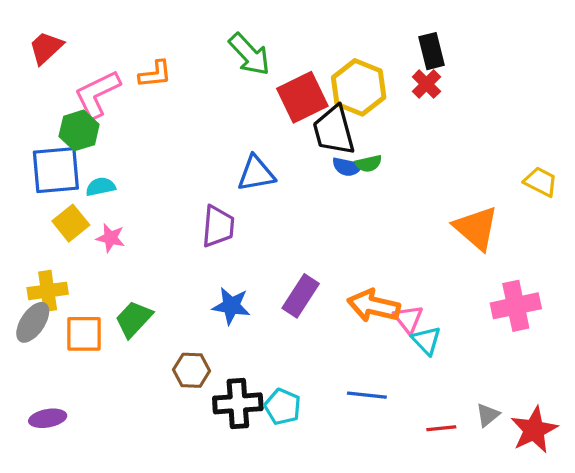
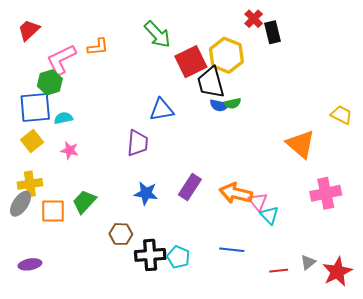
red cross: (426, 84) -> (254, 19), moved
yellow square: (71, 223) -> (32, 141), moved

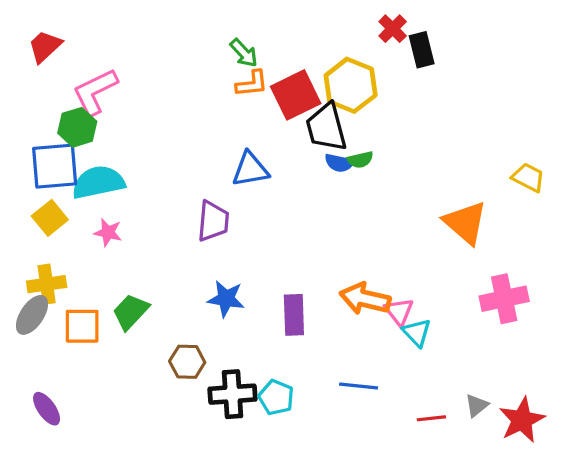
green arrow: (157, 34) -> (244, 53), size x0.7
orange L-shape: (98, 47) -> (252, 84), moved
cyan semicircle: (63, 118) -> (98, 182), size x1.8
purple rectangle: (190, 187) -> (294, 315), moved, turned -35
purple ellipse: (30, 264) -> (47, 409), turned 65

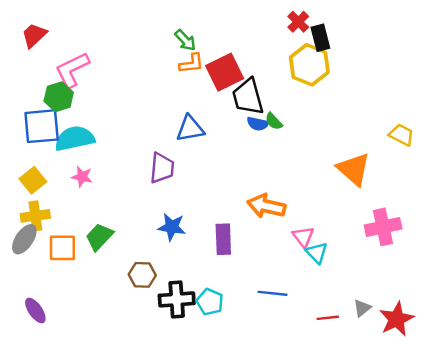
yellow hexagon: (351, 85) -> (309, 65), moved
green semicircle: (360, 160) -> (274, 121), turned 60
yellow square: (50, 218) -> (33, 180), moved
orange arrow: (365, 299) -> (266, 206), moved

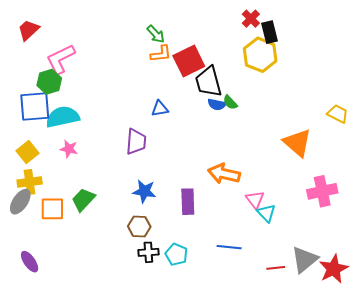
blue triangle: (190, 129) -> (160, 109), size x0.7
brown hexagon: (142, 275) -> (139, 226), moved
black cross: (177, 299) -> (148, 252), size x0.7
gray triangle: (362, 308) -> (305, 260), size x1.8

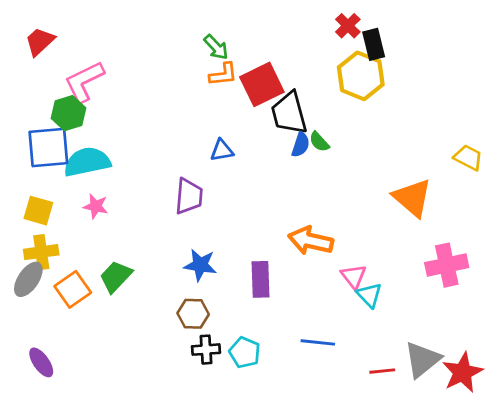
blue semicircle: (217, 104) -> (301, 145), turned -84
yellow square: (27, 152) -> (38, 211), turned -35
orange square: (52, 209) -> (73, 289), turned -35

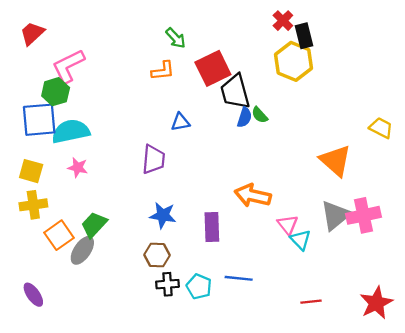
orange L-shape: (223, 74) -> (163, 71), moved
gray ellipse: (28, 279) -> (82, 250), moved
blue line: (318, 342) -> (239, 278), moved
gray triangle: (422, 360) -> (335, 215), moved

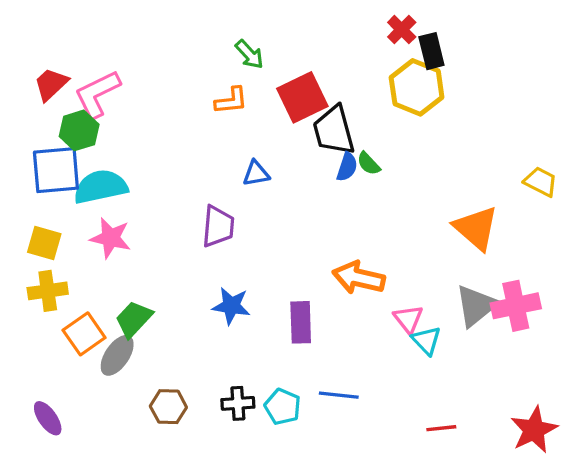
red trapezoid: (32, 33) -> (51, 84), moved
pink star: (78, 168) -> (111, 238), size x1.4
brown hexagon: (157, 255) -> (168, 407), moved

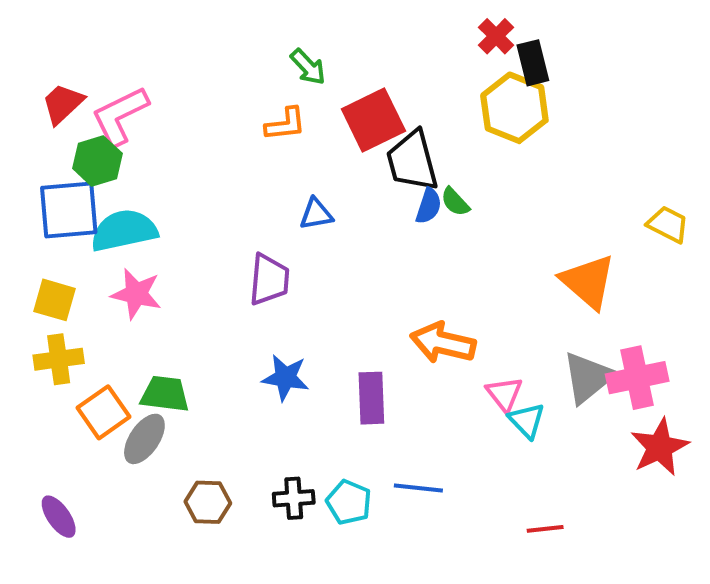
green trapezoid: (134, 319) -> (165, 394), turned 54
red star: (534, 430) -> (660, 447), moved

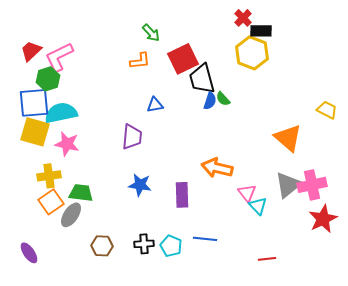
black rectangle: (533, 63) -> (261, 31), turned -75
yellow square: (55, 300) -> (35, 132), moved, size x1.4
yellow cross: (59, 359) -> (49, 176), moved

